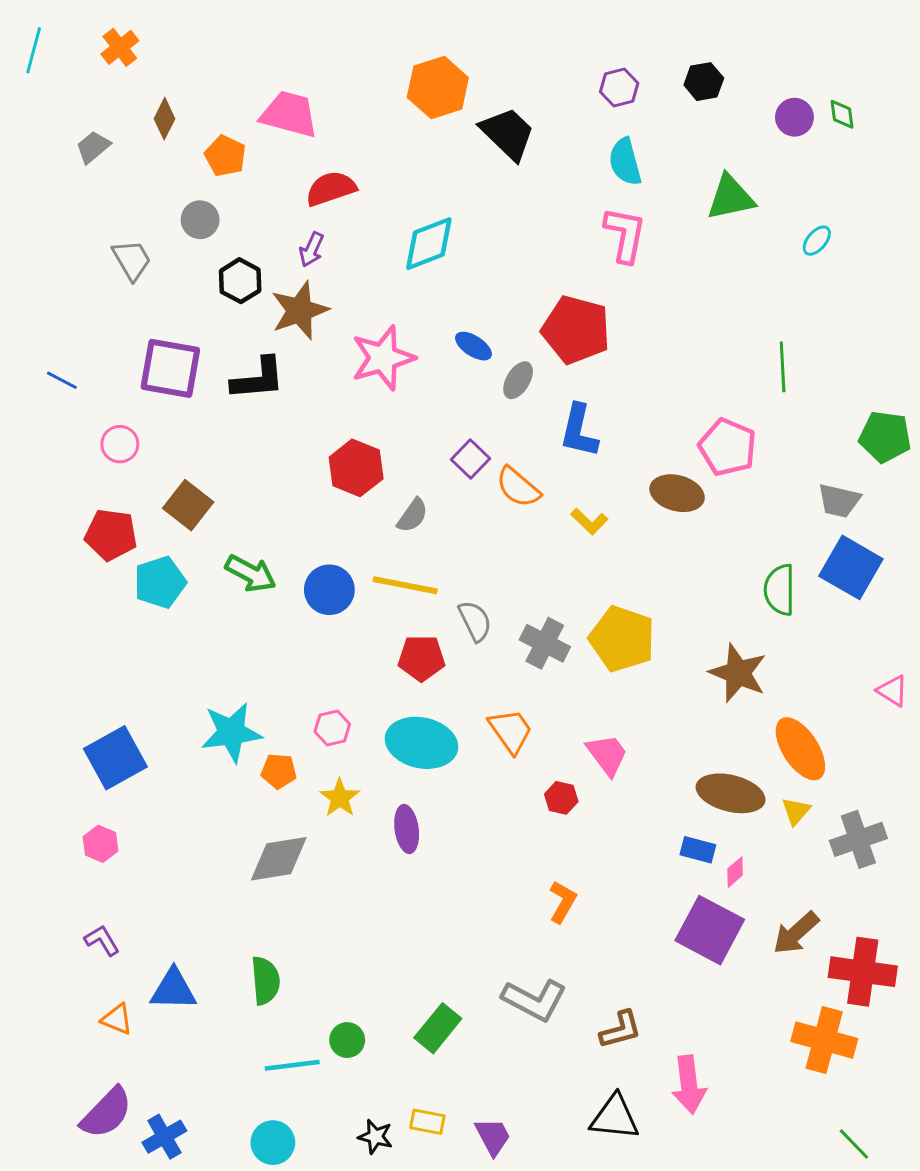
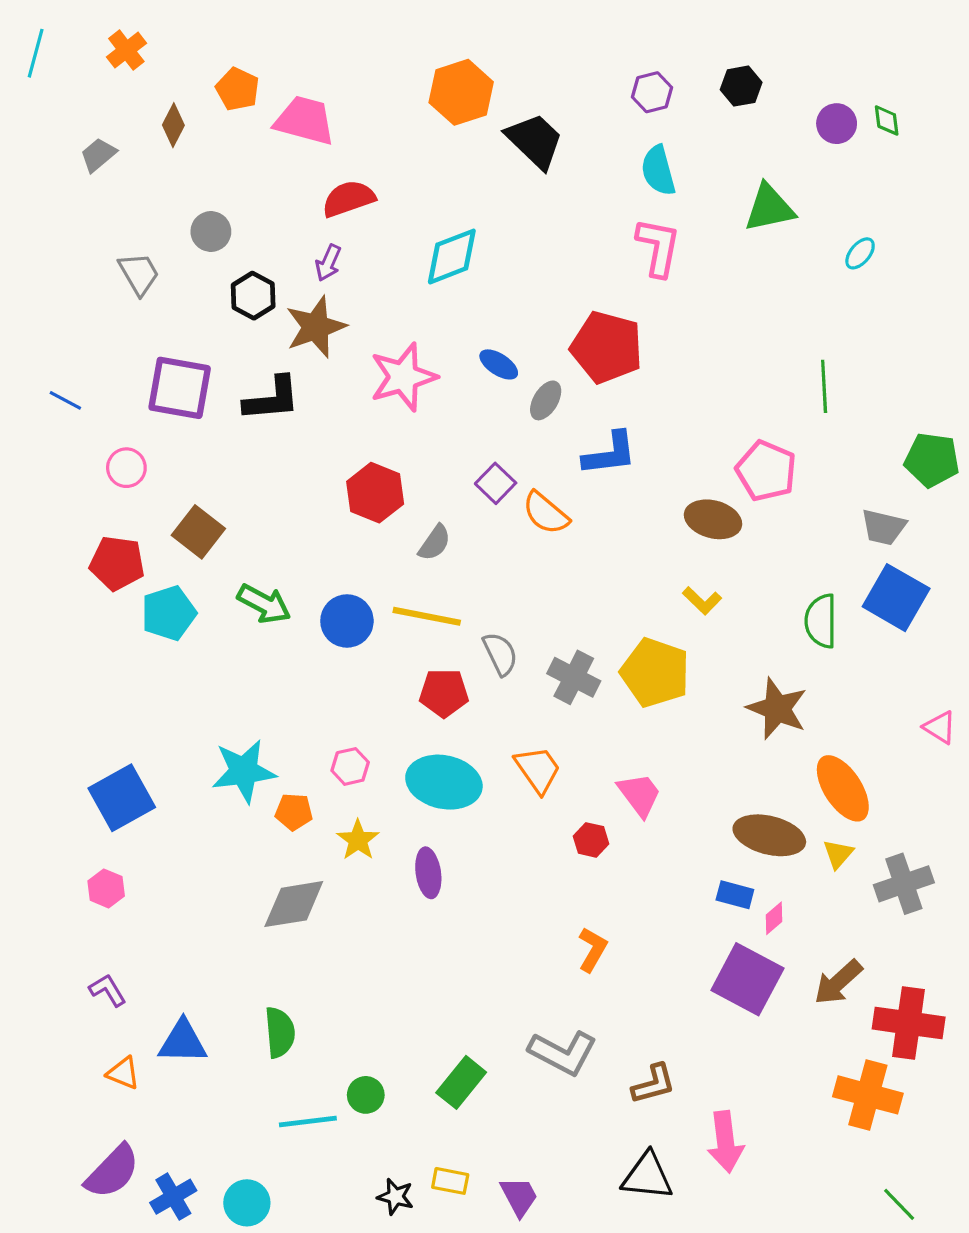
orange pentagon: (225, 156) -> (237, 89), moved
blue L-shape: (579, 431) -> (610, 454), turned -110
yellow L-shape: (589, 521) -> (702, 601), moved
cyan circle: (273, 1143) -> (247, 1203), moved

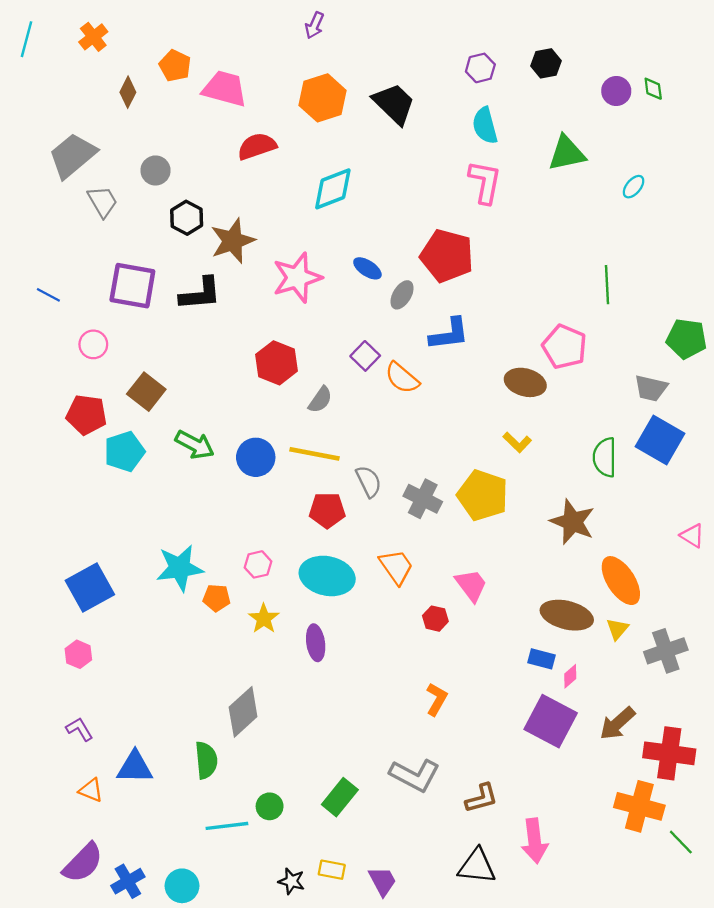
orange hexagon: (461, 92) -> (323, 98), moved
gray trapezoid: (98, 155) -> (73, 156), moved, size x1.8
purple arrow: (328, 263) -> (314, 25), moved
gray diamond: (294, 904) -> (243, 712), moved, turned -33
green line: (899, 1204) -> (681, 842), moved

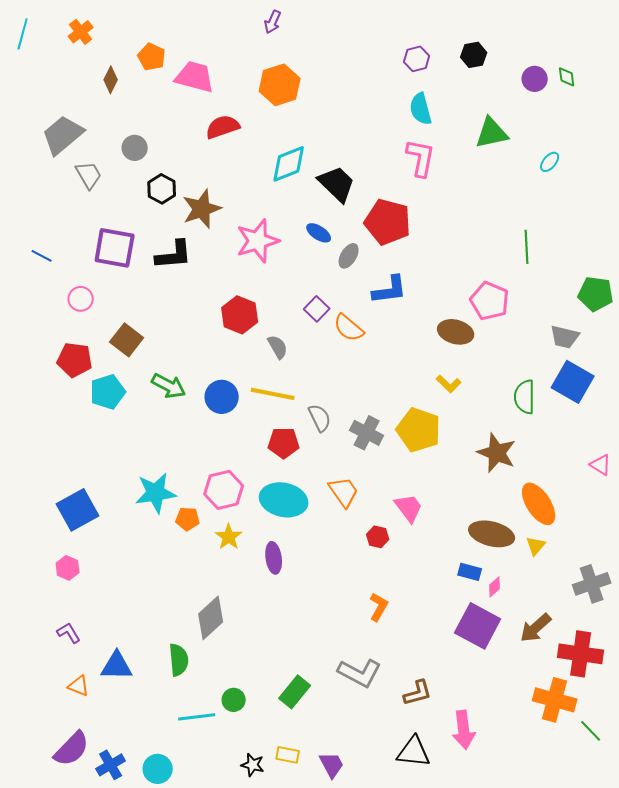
black trapezoid: (394, 104) -> (337, 184), moved
gray semicircle: (320, 400) -> (278, 347), turned -65
pink hexagon: (258, 564) -> (224, 490), size x1.6
gray cross: (666, 651) -> (592, 584), moved

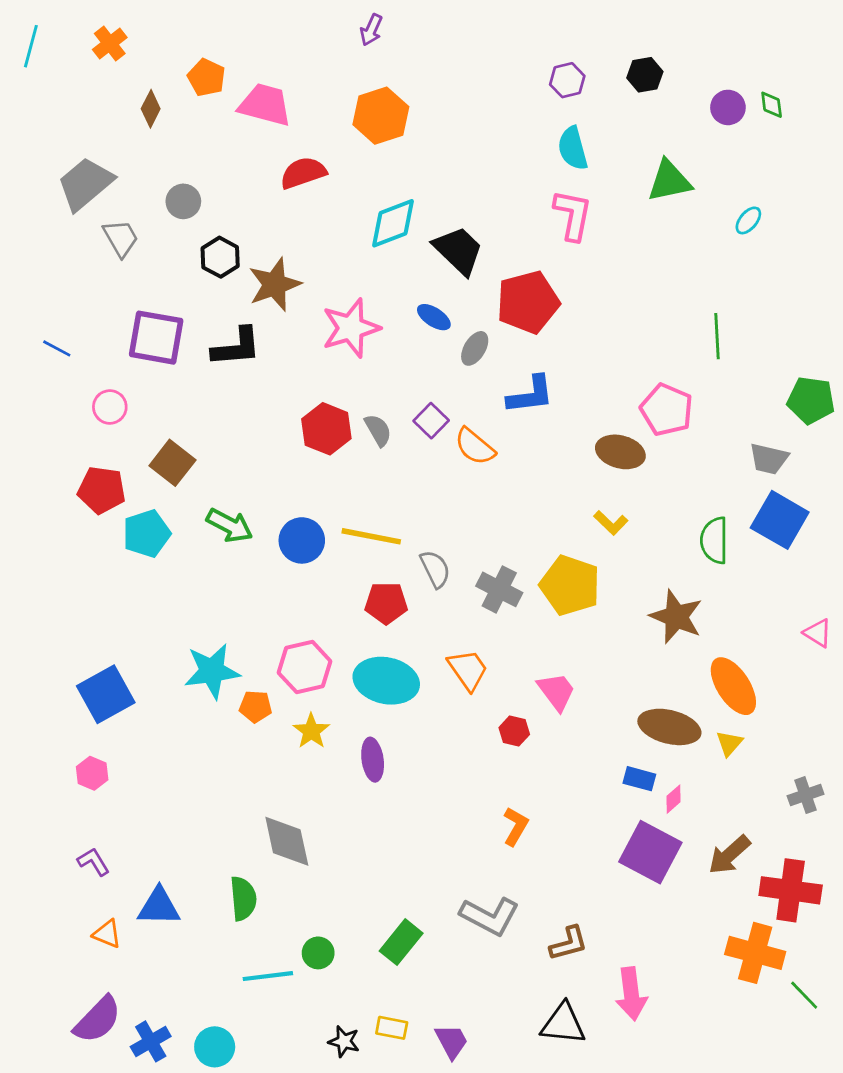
red pentagon: (388, 222) -> (528, 302), turned -30
gray semicircle: (278, 347) -> (378, 430), moved
gray cross: (592, 584) -> (806, 795), size x0.7
gray diamond: (211, 618) -> (287, 841), turned -60

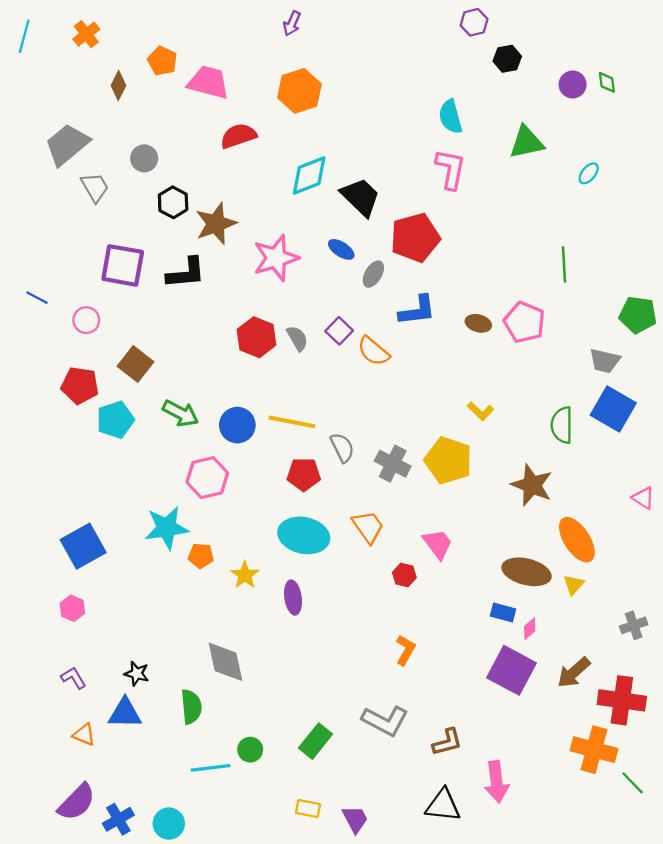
purple hexagon: (567, 80) -> (474, 22), moved
blue line: (57, 348) -> (37, 298), moved
brown ellipse: (620, 452) -> (478, 323), moved, size x0.7
pink hexagon: (305, 667) -> (207, 478), moved
black star: (344, 1041) -> (137, 674), moved

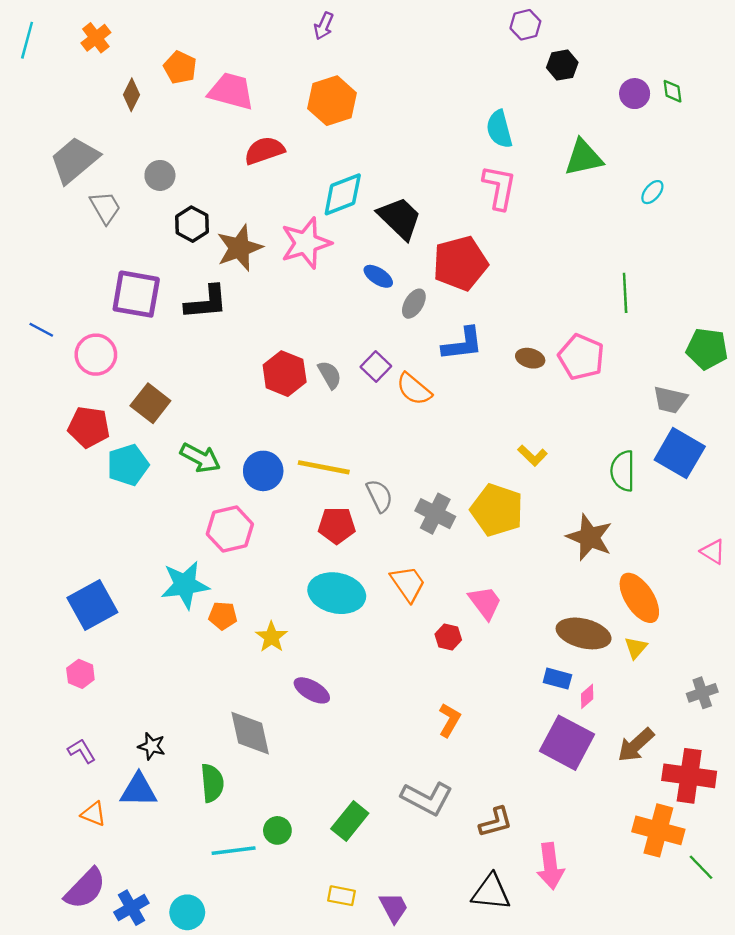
pink star: (276, 258) -> (306, 243), moved
pink circle: (86, 320) -> (96, 355), size x1.4
purple ellipse: (293, 598) -> (312, 690), moved, turned -52

